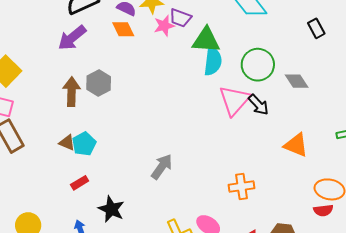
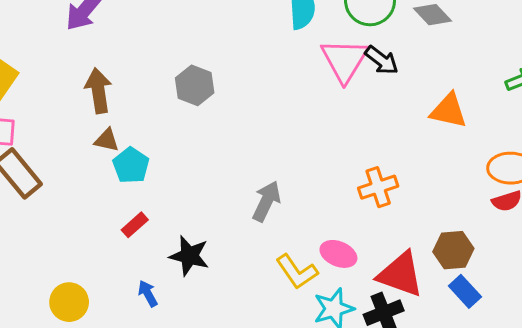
gray hexagon: (99, 83) -> (195, 85), moved
brown triangle: (67, 143) -> (107, 140), moved
gray arrow: (162, 167) -> (266, 201), moved

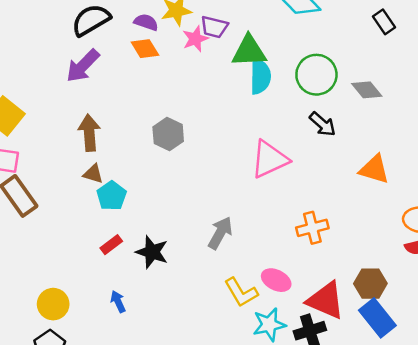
pink triangle: (345, 60) -> (270, 159), moved, turned 30
black star: (189, 256) -> (152, 252), moved
blue rectangle: (465, 291) -> (377, 318), size x1.4

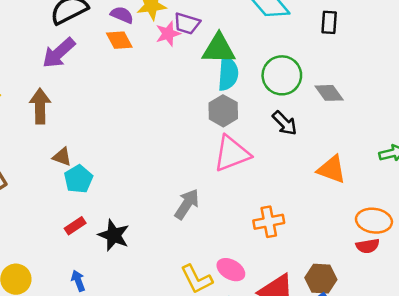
black rectangle: (384, 22) -> (329, 22), moved, turned 35
brown arrow: (89, 133) -> (40, 106), moved
gray hexagon: (168, 134) -> (223, 111), moved
gray arrow: (220, 233) -> (187, 204), moved

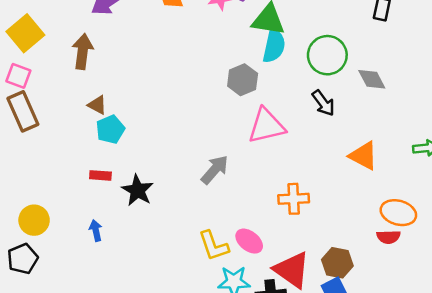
gray hexagon: (223, 111) -> (243, 80), moved
red rectangle: (75, 226) -> (100, 175), turned 30

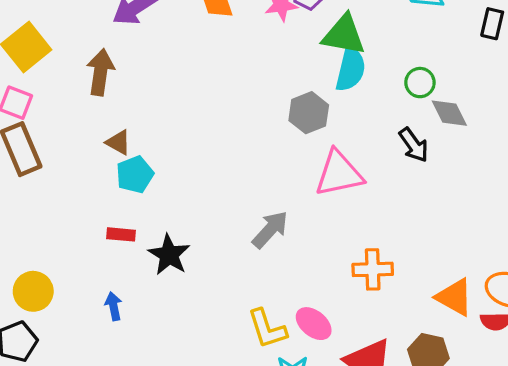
green circle: (327, 55) -> (420, 83), size x0.6
gray diamond: (372, 79) -> (449, 113), moved
orange triangle: (363, 156) -> (455, 297), moved

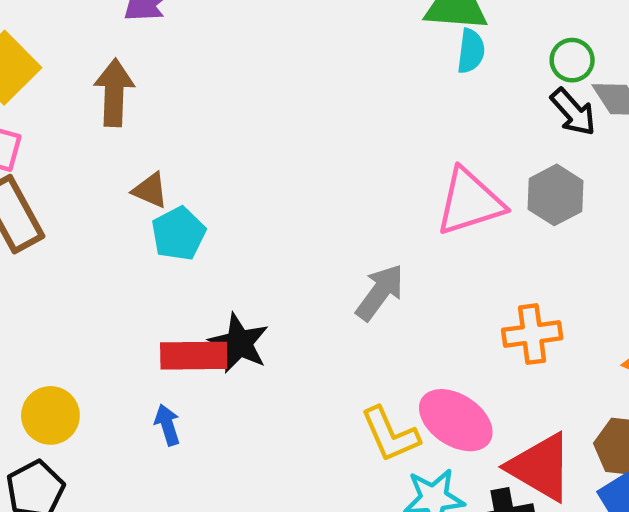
cyan semicircle: (351, 69) -> (471, 51), size x0.7
gray hexagon: (309, 113) -> (555, 195), moved
black arrow: (414, 145) -> (573, 112), moved
red rectangle: (121, 234) -> (194, 356), moved, size x1.6
pink ellipse: (314, 324) -> (456, 420), size x1.4

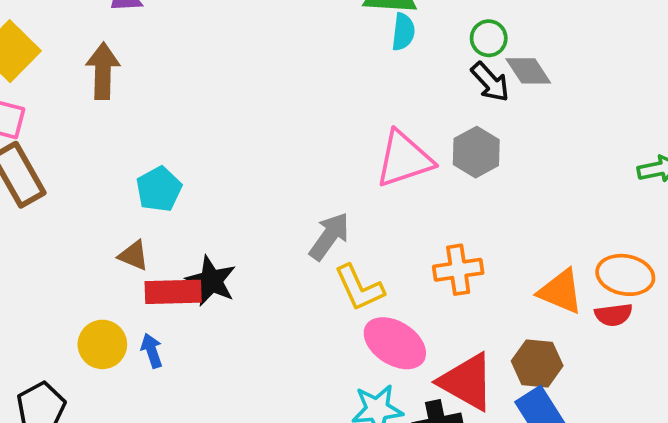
brown triangle: (150, 190) -> (134, 255), moved
yellow circle: (50, 415) -> (102, 344), moved
yellow L-shape: (390, 434) -> (359, 288), moved

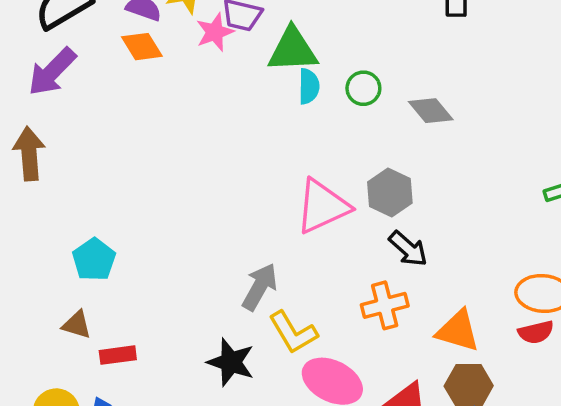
green circle: (489, 38) -> (363, 88), moved
black arrow: (490, 82) -> (408, 249), moved
black star: (211, 281) -> (231, 362), moved
orange triangle: (561, 291) -> (458, 331), moved
red rectangle: (173, 292) -> (118, 355), size x0.7

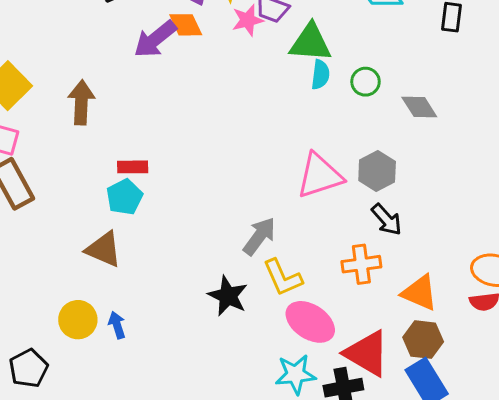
purple arrow: (52, 72) -> (155, 39), moved
brown triangle: (77, 325) -> (104, 249), size x1.5
red rectangle: (118, 355) -> (133, 167), moved

